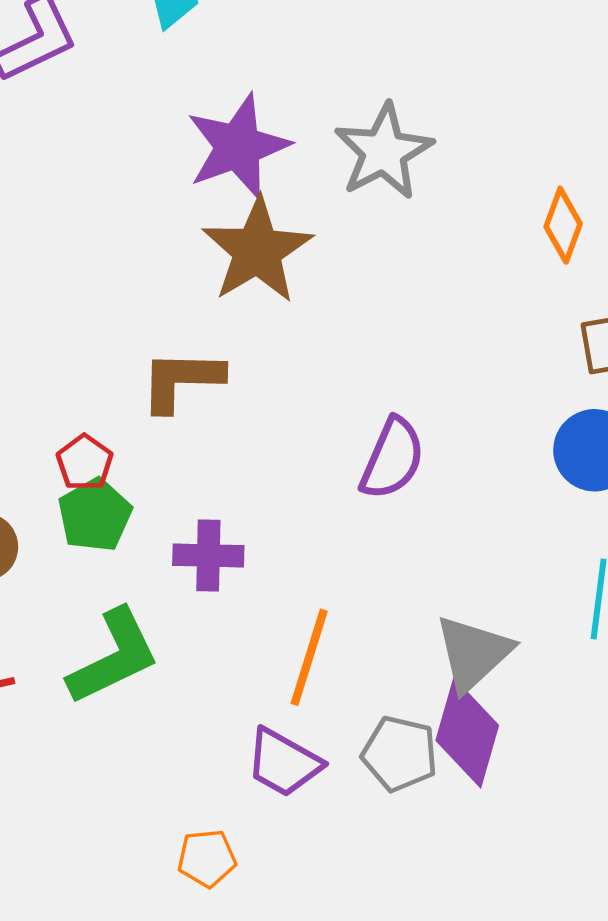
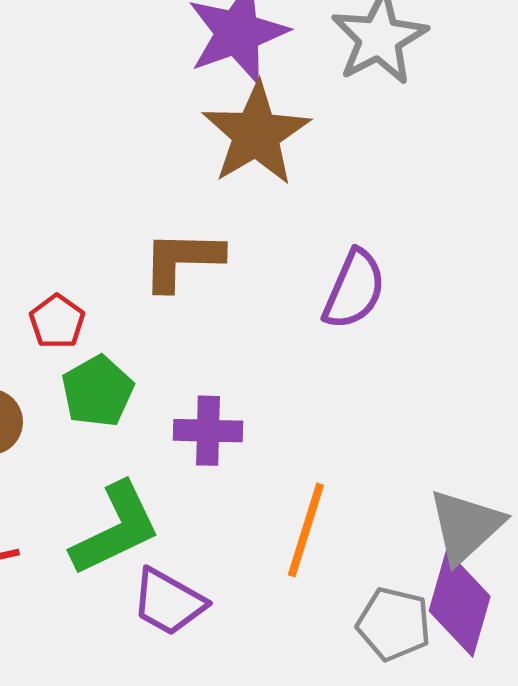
purple semicircle: (392, 459) -> (354, 289), moved
red pentagon: (85, 463) -> (57, 322), moved
purple trapezoid: (284, 763) -> (168, 602), moved

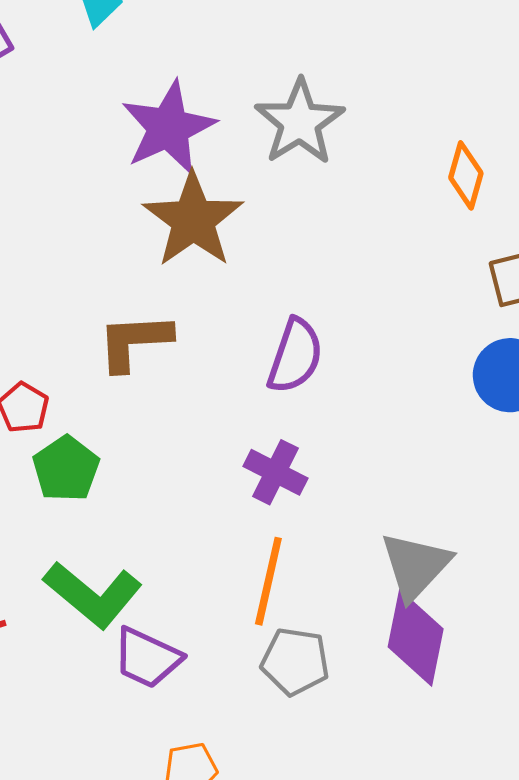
purple cross: (208, 431) -> (275, 472), moved, turned 30
green L-shape: (116, 529) -> (93, 595), turned 70
gray pentagon: (394, 624) -> (295, 662), moved

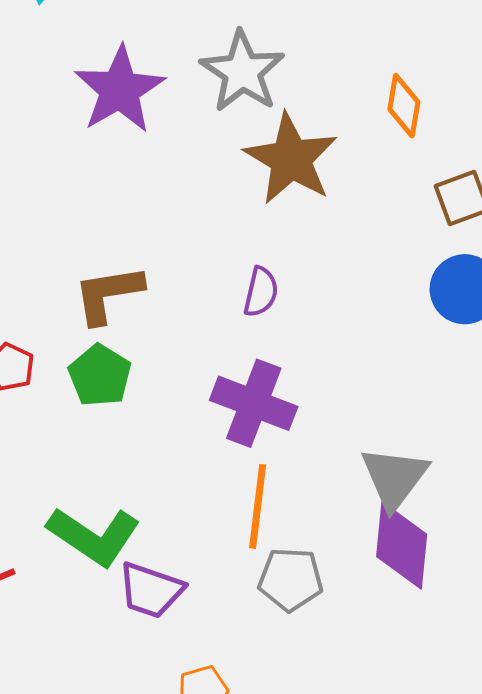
brown star: (193, 220) -> (291, 159), moved
purple semicircle: (295, 356) -> (261, 292), size x0.7
green pentagon: (66, 469) -> (100, 375), moved
purple cross: (275, 472) -> (254, 403), size x1.4

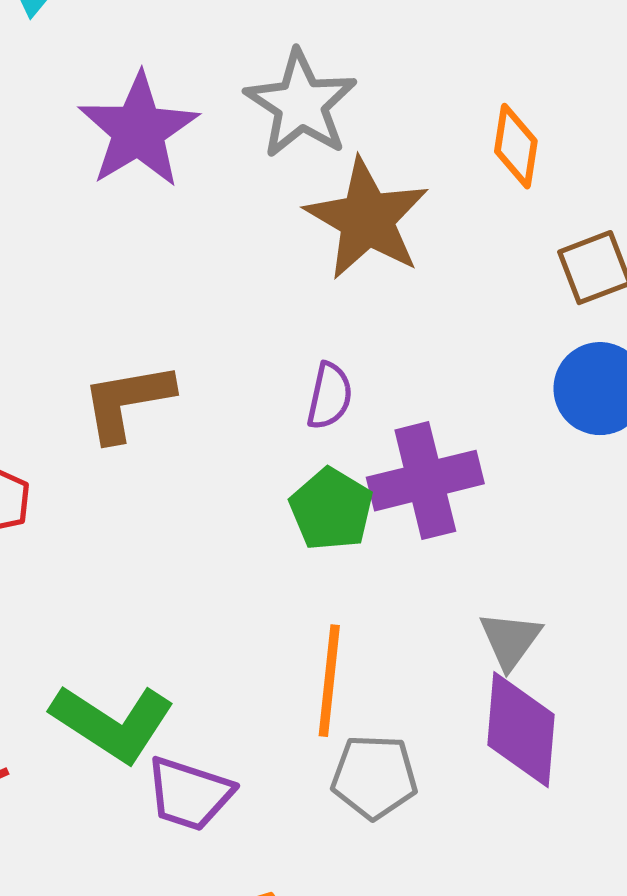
green pentagon: (100, 375) -> (331, 509), moved
purple cross: (254, 403) -> (425, 481), moved, turned -34
gray triangle: (394, 478) -> (510, 640), size x0.7

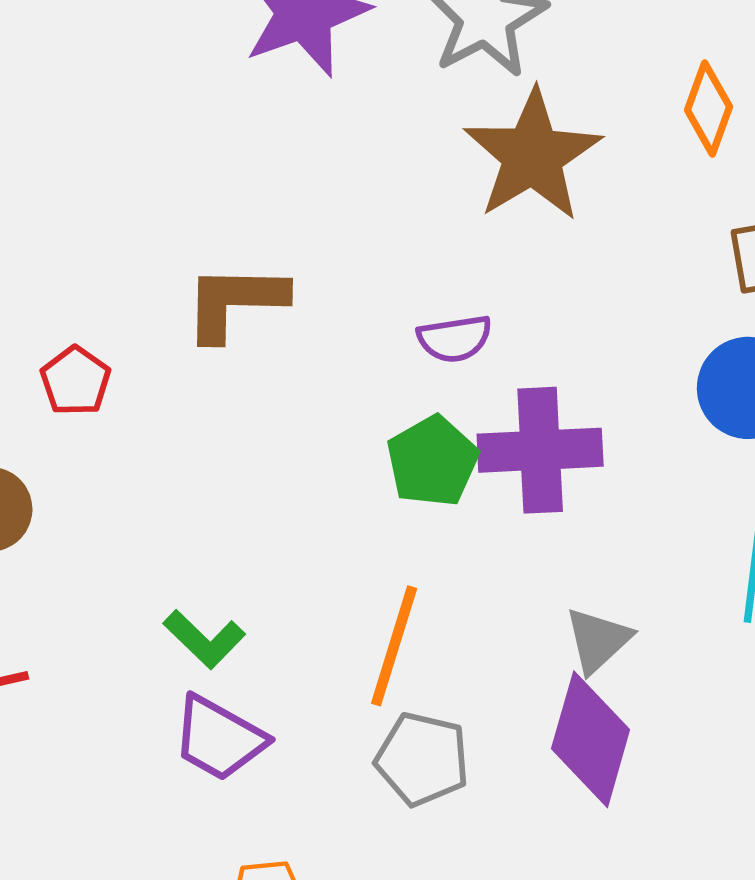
purple semicircle: (330, 396) -> (455, 339), turned 58
green L-shape: (113, 723) -> (204, 639), moved, size x0.6

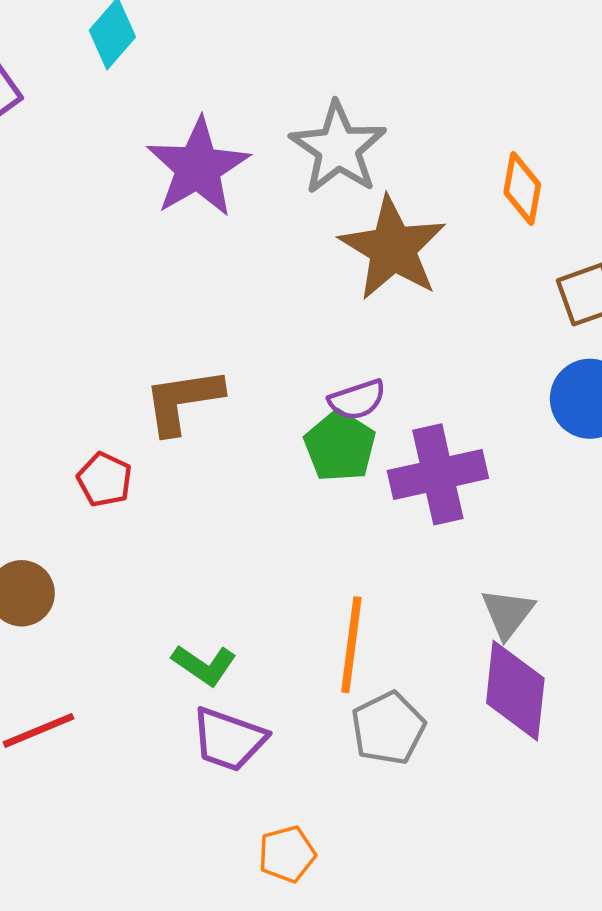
red pentagon: (75, 381) -> (105, 480), moved
green pentagon: (432, 461) -> (340, 446), moved
gray pentagon: (422, 759) -> (388, 728), turned -30

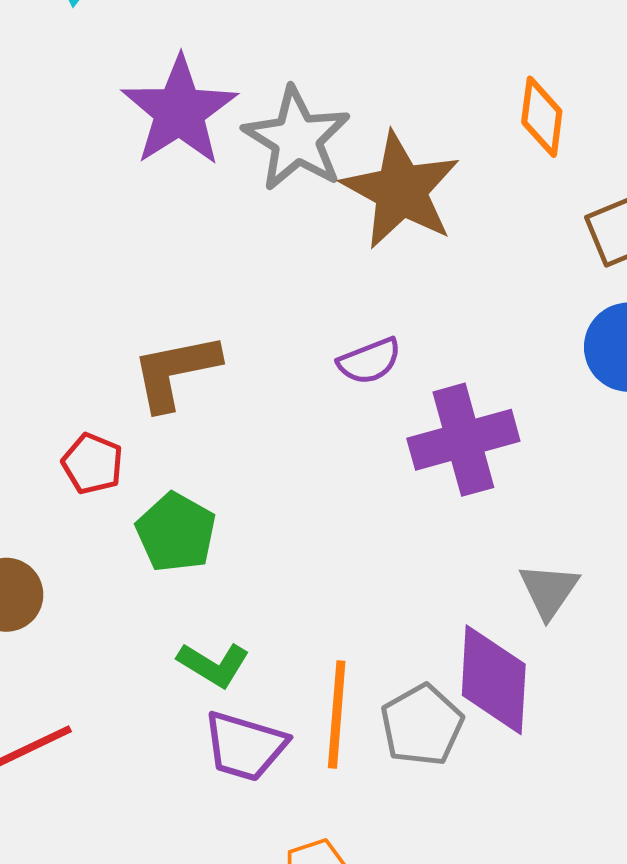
gray star: (338, 148) -> (297, 139), moved
green pentagon: (340, 446) -> (176, 532), moved
orange line: (351, 645) -> (337, 715), moved
purple diamond: (515, 691) -> (494, 680), moved

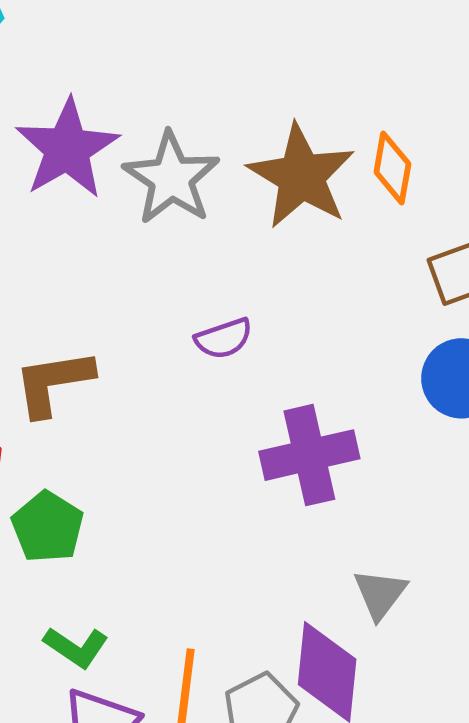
brown star: (401, 190) -> (301, 176), moved
purple semicircle: (369, 361) -> (224, 338), moved

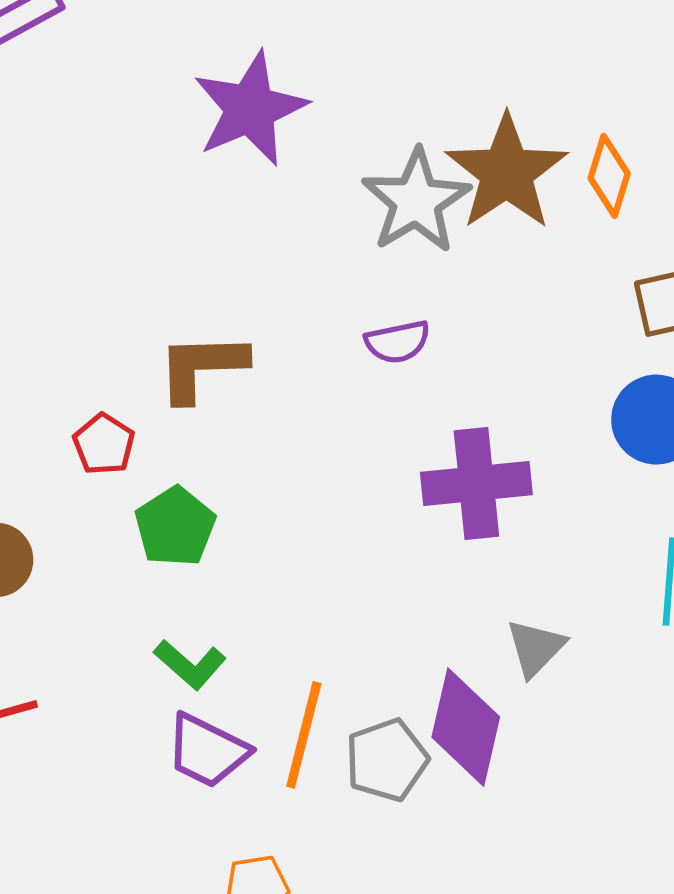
gray star: (171, 178) -> (416, 201), moved

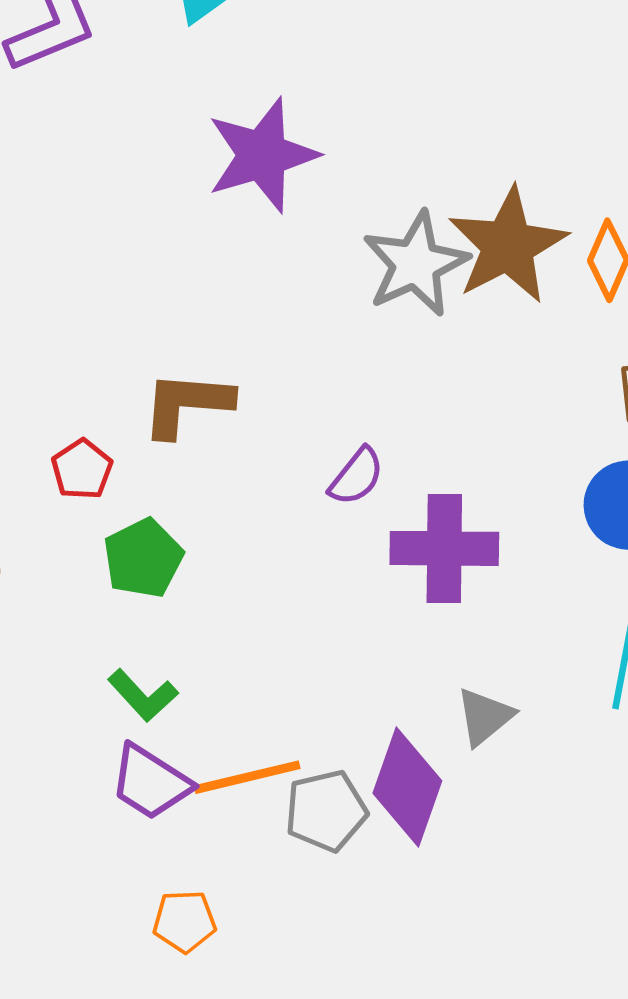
purple semicircle: (397, 342) -> (357, 477), moved, turned -46
orange line: (304, 735) -> (247, 777), turned 56

